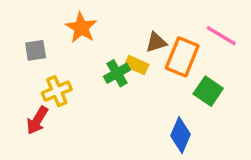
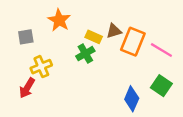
pink line: (221, 36) -> (161, 50), moved
yellow rectangle: (137, 65) -> (94, 37), moved
green square: (208, 91) -> (161, 86), moved

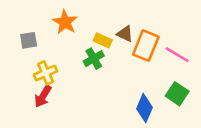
brown triangle: (114, 31) -> (125, 34), turned 42
red arrow: (27, 88) -> (43, 96), moved

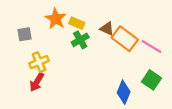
yellow rectangle: (103, 40) -> (77, 23), moved
orange rectangle: (146, 46) -> (125, 39), turned -75
green cross: (94, 59) -> (80, 40), moved

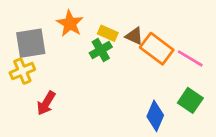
yellow rectangle: (77, 23) -> (108, 33), moved
gray square: (25, 34) -> (31, 43), size x1.6
yellow cross: (39, 62) -> (22, 71), moved

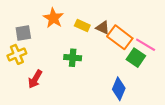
gray square: (31, 43) -> (23, 33), size x0.7
green cross: (101, 50) -> (73, 58), moved, turned 35
green square: (190, 100) -> (136, 58), moved

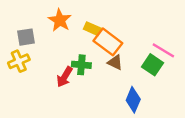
brown triangle: (103, 28) -> (115, 62), moved
orange rectangle: (120, 37) -> (108, 42), moved
red arrow: (35, 79) -> (65, 77), moved

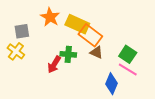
yellow rectangle: (92, 29) -> (77, 24), size x1.6
pink line: (163, 50) -> (128, 69), moved
yellow cross: (19, 61) -> (16, 51), turned -30

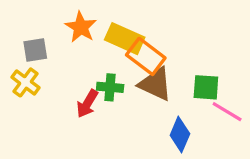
brown triangle: (96, 52) -> (156, 84), size x1.6
green square: (128, 54) -> (206, 87), turned -30
pink line: (128, 69) -> (227, 112), moved

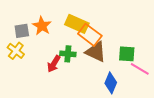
orange star: (81, 27) -> (42, 26), moved

